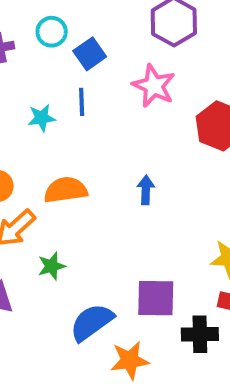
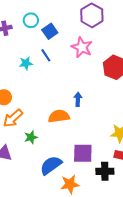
blue line: (82, 102) -> (46, 55), turned -32
orange semicircle: (66, 190) -> (59, 116), moved

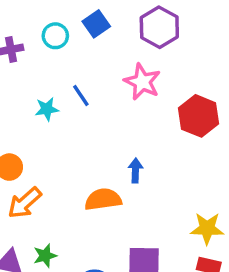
blue square: (50, 31) -> (96, 24), moved
green star: (31, 137) -> (45, 256), moved

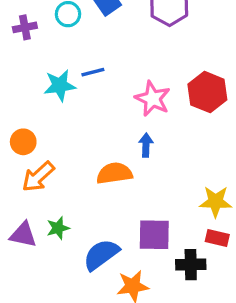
pink star: (142, 82) -> (153, 99), moved
blue line: (81, 95) -> (93, 72), turned -70
cyan star: (47, 109) -> (60, 85), size x1.4

